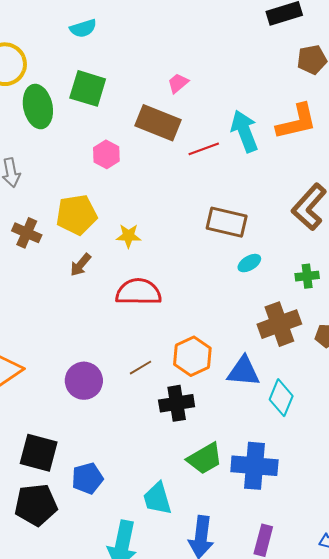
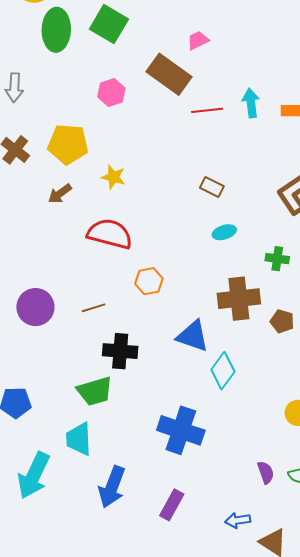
cyan arrow: (244, 131) -> (251, 103), size x0.7
brown rectangle: (227, 222) -> (212, 187), size x0.6
orange hexagon: (192, 356) -> (149, 281), moved, size x0.7
green trapezoid: (205, 459) -> (95, 391), moved

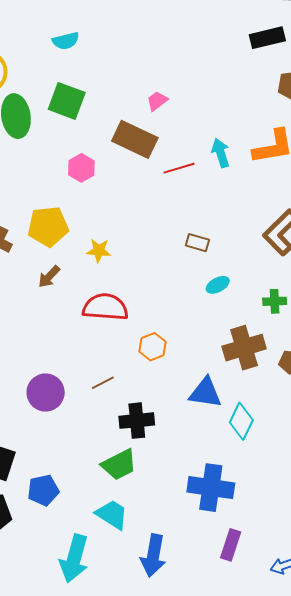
cyan trapezoid: (79, 439) -> (112, 515), turned 135
purple rectangle: (172, 505) -> (231, 545), moved

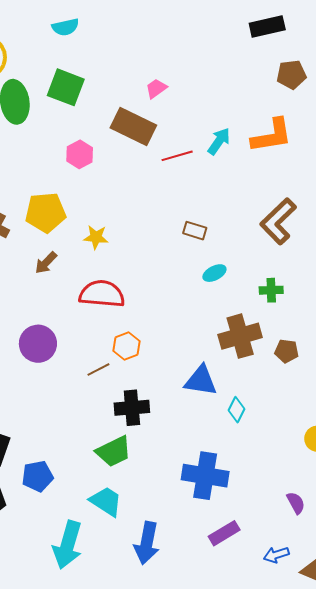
cyan arrow: (221, 153) -> (219, 141), turned 52
orange hexagon: (153, 347) -> (126, 346), moved
purple circle: (46, 393) -> (38, 344), moved
cyan diamond: (241, 421) -> (236, 410), size x0.7
purple rectangle: (231, 545) -> (224, 533), turned 40

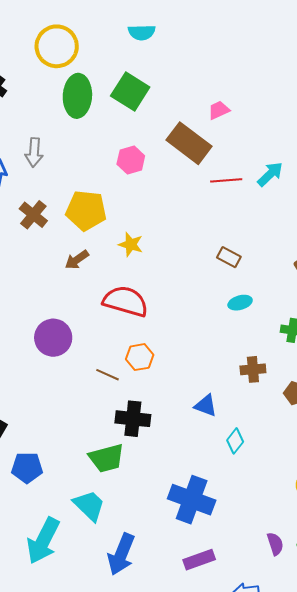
brown cross: (240, 336) -> (253, 369), size x0.6
brown line: (98, 370) -> (108, 375), turned 40
blue triangle: (201, 381) -> (206, 406), size x0.7

